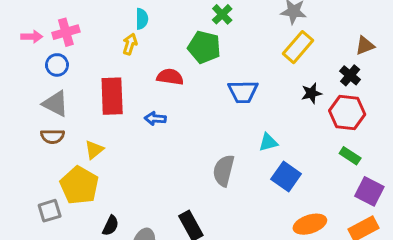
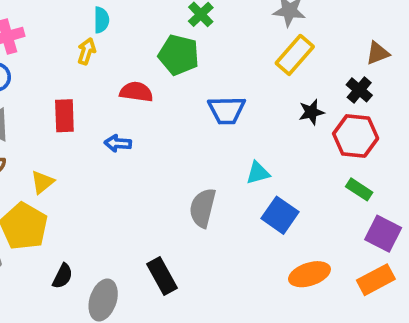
red rectangle: (112, 96) -> (64, 116), size x0.7

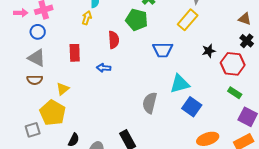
brown triangle: (378, 53) -> (245, 19), turned 40
yellow rectangle: (295, 55) -> (188, 20), moved
black cross: (359, 90) -> (247, 41), moved
red semicircle: (136, 92) -> (114, 40), turned 78
cyan triangle: (258, 173) -> (180, 84), size x1.5

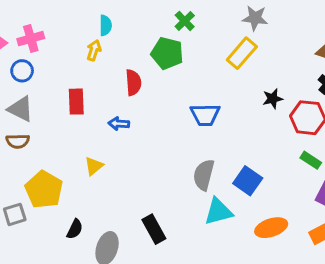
blue trapezoid: (163, 50) -> (205, 115), moved
cyan triangle: (180, 84) -> (218, 211), moved
yellow triangle: (63, 89) -> (94, 166), moved
gray semicircle: (150, 103) -> (204, 175), moved

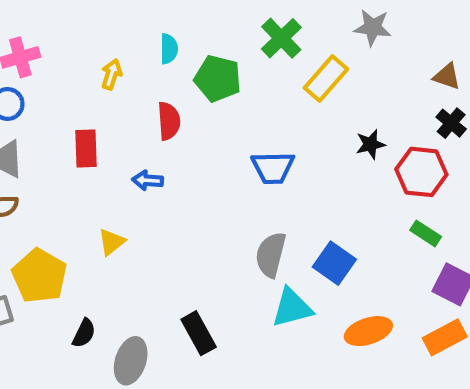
gray star: (255, 18) -> (373, 28), moved
green cross: (185, 21) -> (281, 38), moved, size x1.4
cyan semicircle: (106, 25) -> (169, 49), moved

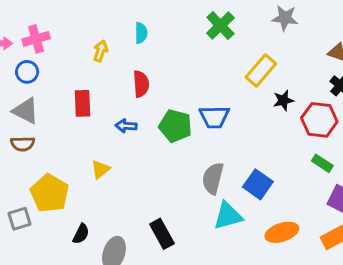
green pentagon: (218, 79) -> (175, 126), moved
yellow rectangle: (326, 79) -> (261, 70), moved

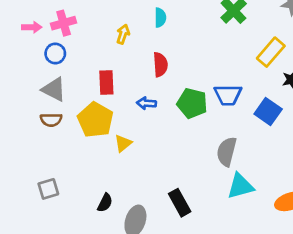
blue square: (258, 184) -> (268, 112), moved
yellow pentagon: (50, 193) -> (95, 120), moved

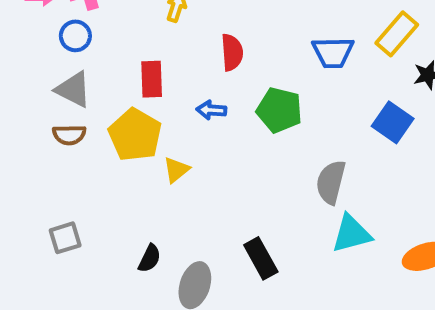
blue trapezoid: (228, 95) -> (333, 52), moved

